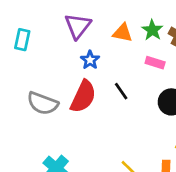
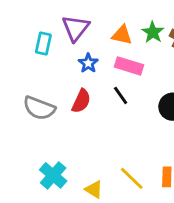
cyan rectangle: (22, 40) -> (43, 44), moved
pink rectangle: (155, 63) -> (129, 66), moved, size x1.4
red semicircle: (83, 97) -> (81, 101), size x0.7

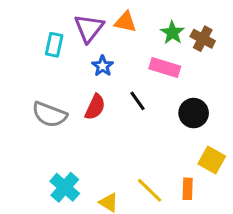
orange triangle: (122, 35) -> (125, 22), moved
pink rectangle: (129, 66) -> (165, 68), moved

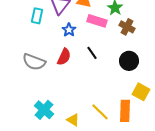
brown cross: (203, 39) -> (127, 27), moved
pink rectangle: (165, 68) -> (97, 21), moved
orange rectangle: (188, 189) -> (125, 111), size x1.5

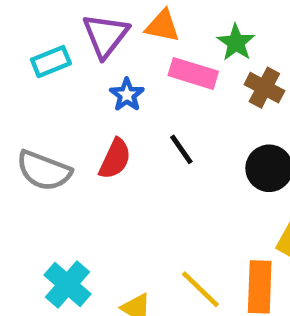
cyan rectangle: (37, 16) -> (51, 62), turned 56

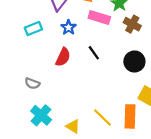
cyan rectangle: (51, 62) -> (33, 29), moved
gray semicircle: (44, 171) -> (32, 83), moved, size x0.6

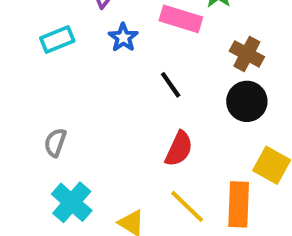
brown cross: (132, 24) -> (247, 54), moved
red semicircle: (63, 57) -> (179, 149), moved
gray semicircle: (32, 83) -> (55, 143), turned 88

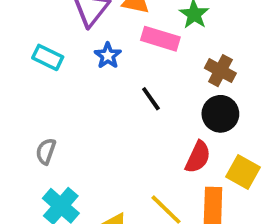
cyan rectangle: (57, 40) -> (48, 57), turned 48
red semicircle: (179, 149) -> (198, 157), moved

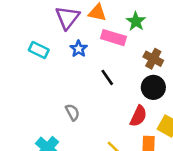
gray semicircle: (46, 151) -> (72, 112), moved, turned 133

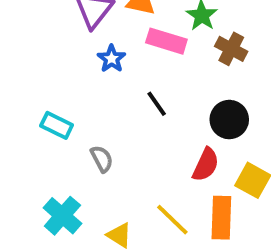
cyan rectangle: (39, 50) -> (57, 125), moved
brown cross: (153, 59) -> (231, 49), moved

